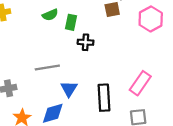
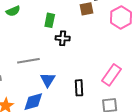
green semicircle: (50, 15) -> (13, 11), moved
black rectangle: (104, 98) -> (79, 88), size x0.7

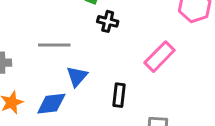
pink rectangle: (112, 75) -> (160, 57), moved

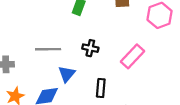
black cross: (108, 21) -> (90, 48), moved

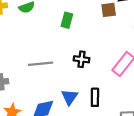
blue triangle: (67, 74) -> (70, 97), moved

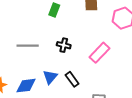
black rectangle: (95, 97) -> (72, 79), turned -42

